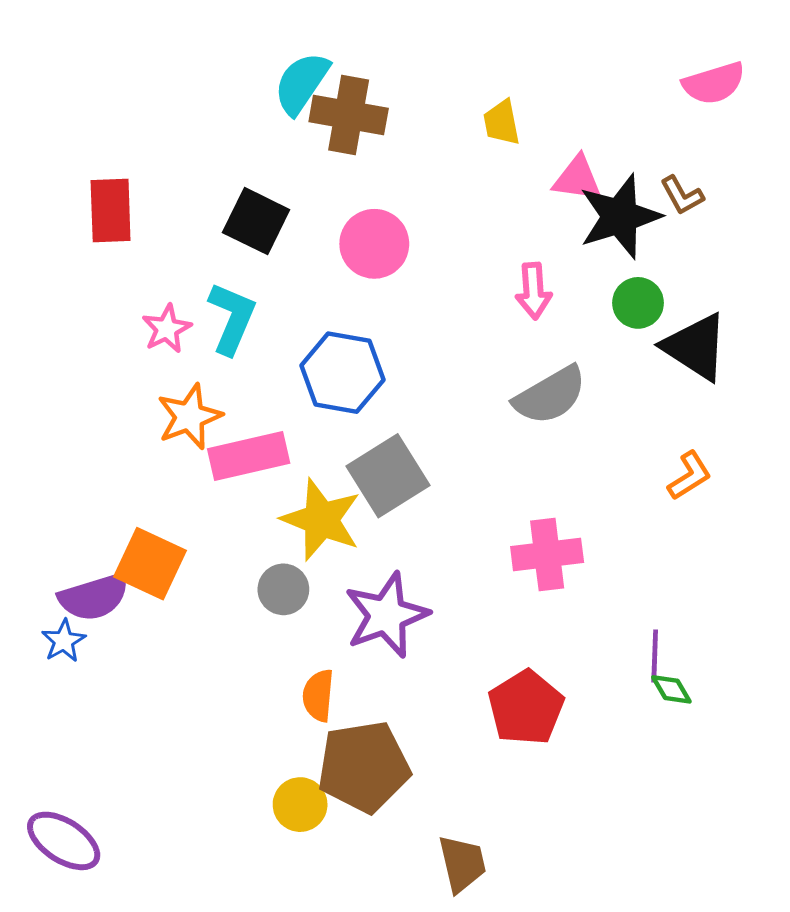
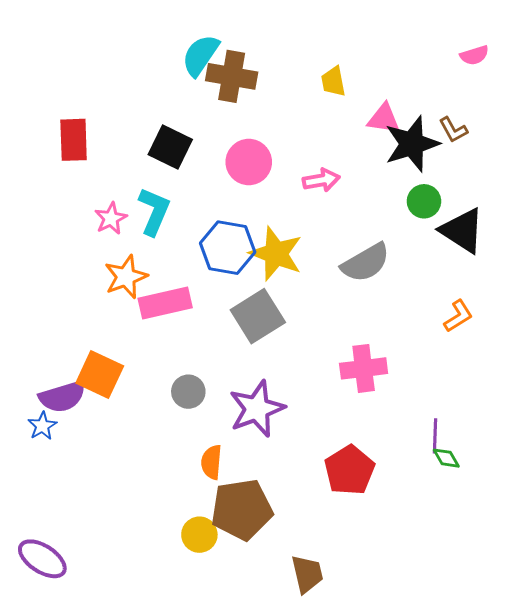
pink semicircle: (714, 83) -> (474, 55), size x0.7
pink arrow: (533, 291) -> (321, 180), moved, turned -96
yellow star: (321, 520) -> (276, 254), moved

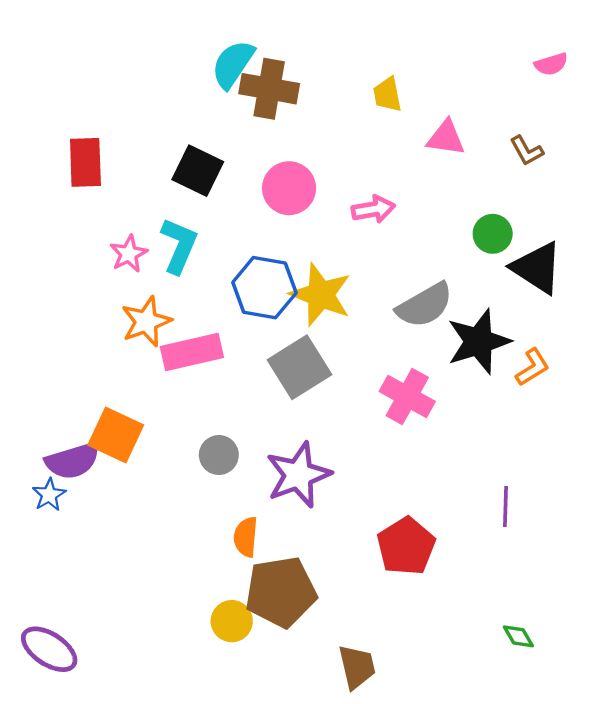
black star: (412, 144) -> (479, 341), moved
pink cross: (364, 368) -> (407, 396), moved, turned 36
green diamond: (446, 458) -> (518, 636), moved

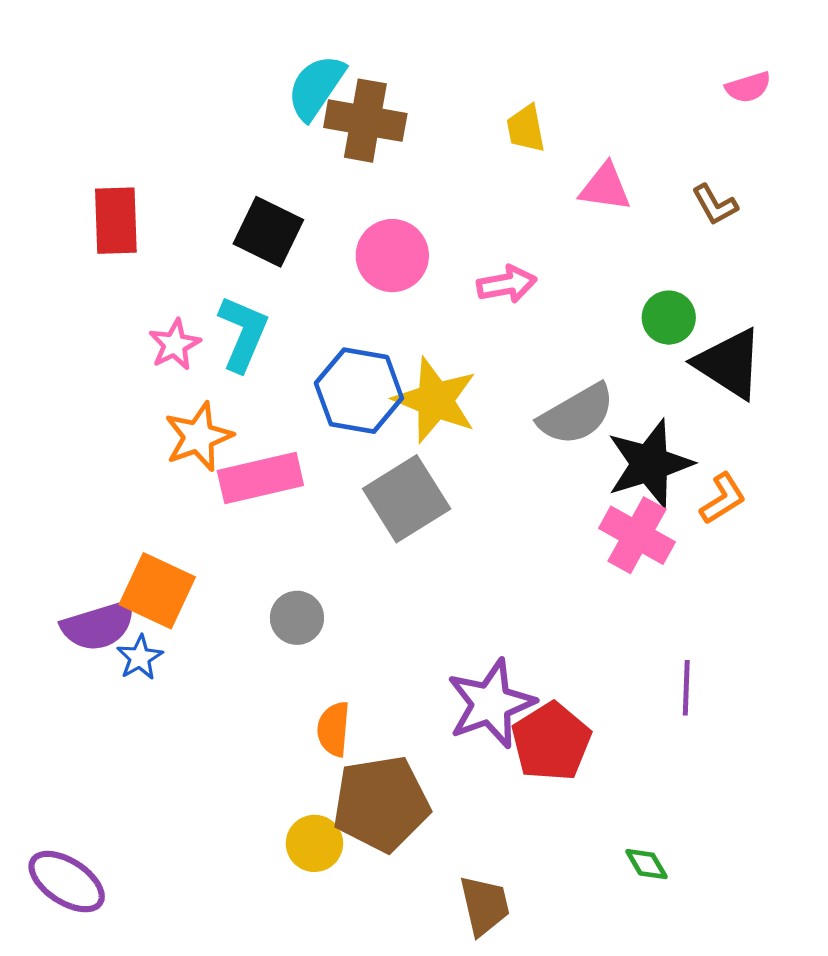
pink cross: (407, 396) -> (637, 535), moved
purple star: (298, 475) -> (491, 704), moved
blue star: (49, 495) -> (140, 658), moved
green diamond: (518, 636) -> (647, 864), moved

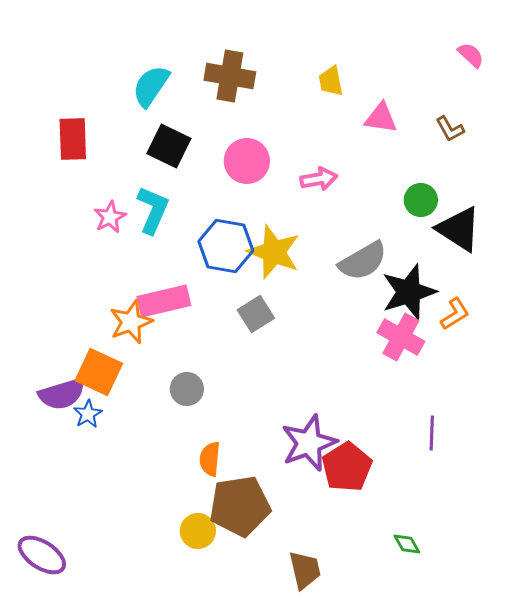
cyan semicircle: (316, 87) -> (151, 86), moved
pink semicircle: (748, 87) -> (471, 55), turned -120
orange star: (198, 437) -> (131, 322), moved
gray square: (407, 499) -> (256, 314), size x0.7

